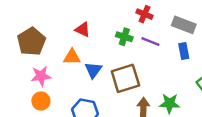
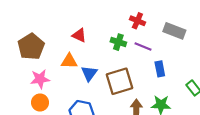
blue rectangle: (184, 51) -> (160, 69), moved

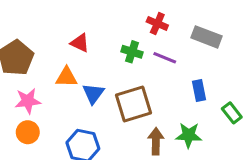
blue rectangle: (160, 69) -> (199, 91), moved

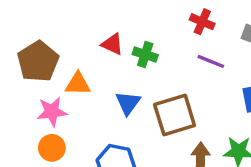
green cross: (132, 52) -> (145, 55), moved
orange triangle: (66, 77) -> (78, 84), moved

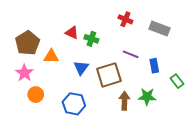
purple line: (211, 61) -> (131, 54), moved
pink star: (52, 112) -> (24, 73), moved, turned -30

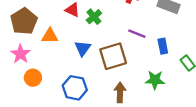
green cross: (91, 39) -> (94, 17), turned 32
brown arrow: (124, 101) -> (120, 92), moved

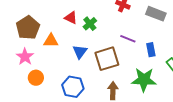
green star: (155, 80) -> (144, 80), size x1.4

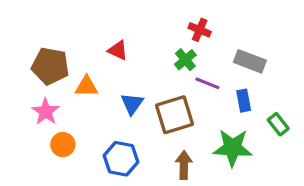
gray rectangle: (156, 14) -> (250, 61), moved
green cross: (90, 24) -> (185, 60), moved
brown pentagon: (28, 28) -> (50, 66), turned -30

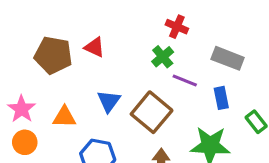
brown pentagon: (50, 66) -> (53, 55), moved
orange triangle: (86, 86) -> (64, 117), moved
brown square: (174, 115) -> (152, 112), turned -33
orange circle: (63, 145) -> (25, 142), moved

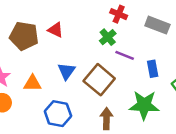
gray rectangle: (228, 58) -> (157, 25), moved

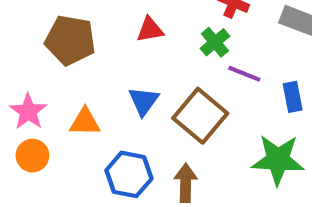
red triangle: (56, 30) -> (150, 30), moved, turned -35
brown arrow: (106, 118) -> (186, 183), moved

